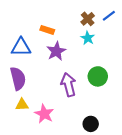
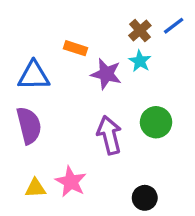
purple star: (56, 51) -> (106, 74), moved, turned -30
yellow triangle: (22, 105) -> (35, 188), moved

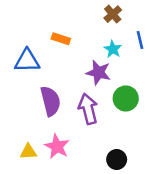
blue line: (174, 26) -> (140, 40), moved, turned -66
brown cross: (140, 31) -> (113, 14), moved
purple star: (106, 74) -> (98, 73), moved
purple semicircle: (29, 125) -> (50, 101), moved

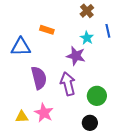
green circle: (126, 98) -> (97, 96), moved

